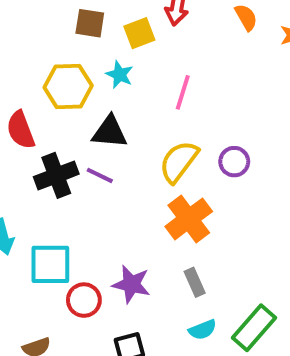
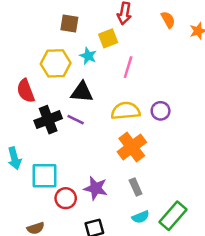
yellow square: (139, 33) -> (108, 38), moved
yellow semicircle: (179, 162) -> (126, 111), turned 48

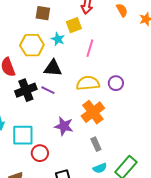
purple star: (96, 188) -> (64, 126), moved

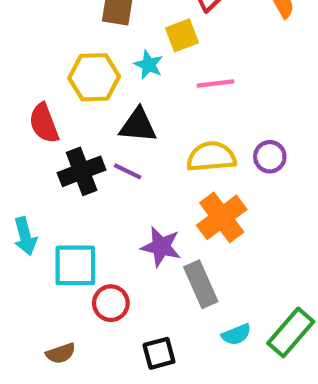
pink line: (90, 48) -> (215, 83), turned 66
gray rectangle: (96, 144) -> (201, 284), moved, size x1.5

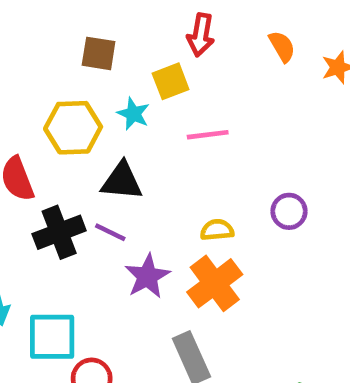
yellow semicircle: (211, 157) -> (217, 230), moved, size x0.6
purple circle: (270, 157) -> (289, 211), moved
purple star: (161, 247) -> (147, 276), moved, turned 30

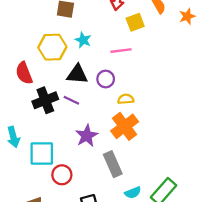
yellow square: (171, 81) -> (135, 22), moved
purple circle: (289, 211) -> (106, 79), moved
purple star: (147, 276) -> (87, 136), moved

